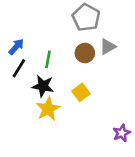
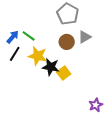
green line: (48, 59) -> (29, 36), moved, turned -64
black star: (43, 86) -> (51, 67), moved
yellow star: (48, 109) -> (38, 56), moved, turned -30

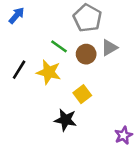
green line: (29, 36) -> (59, 46), moved
blue arrow: (13, 37) -> (16, 15), moved
black star: (51, 67) -> (65, 120), moved

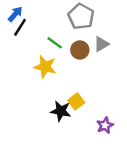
black line: (19, 70) -> (20, 27), moved
yellow square: (82, 94) -> (76, 101), moved
purple star: (124, 135) -> (105, 125), moved

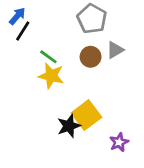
green line: (55, 43) -> (48, 57), moved
yellow square: (76, 101) -> (86, 115), size x1.5
black star: (61, 111) -> (69, 126), turned -30

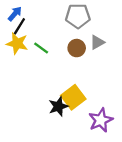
gray pentagon: (92, 19) -> (78, 16), turned -30
yellow star: (51, 76) -> (17, 43), moved
purple star: (119, 142) -> (101, 120), size x1.5

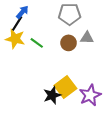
blue arrow: (15, 14) -> (22, 12), moved
gray triangle: (97, 42) -> (87, 38), turned 32
purple star: (101, 120) -> (90, 95), moved

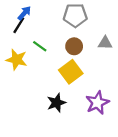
gray triangle: (87, 38) -> (105, 43), moved
yellow star: (15, 39) -> (17, 60), moved
yellow square: (65, 87) -> (71, 72), moved

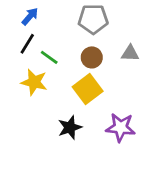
black line: (19, 25) -> (27, 44), moved
yellow star: (17, 60) -> (34, 82), moved
purple star: (97, 103) -> (121, 127), turned 30

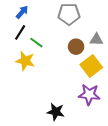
brown circle: (92, 57) -> (76, 47), moved
yellow square: (88, 89) -> (91, 66), moved
black star: (70, 127) -> (56, 112), moved, turned 30

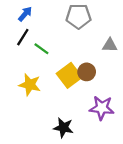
brown circle: (76, 47) -> (87, 72), moved
yellow star: (25, 61) -> (30, 85), moved
yellow square: (91, 66) -> (69, 75), moved

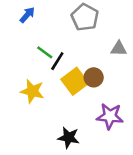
gray pentagon: (79, 16) -> (85, 17), turned 30
black line: (23, 37) -> (57, 61), moved

